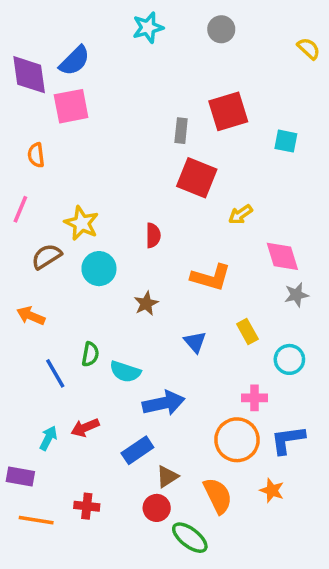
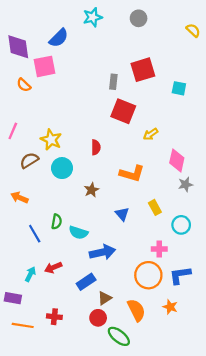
blue semicircle: (75, 61) -> (59, 38), moved
orange semicircle: (36, 155) -> (24, 85), moved, turned -40
pink diamond: (282, 256) -> (177, 160), turned 30

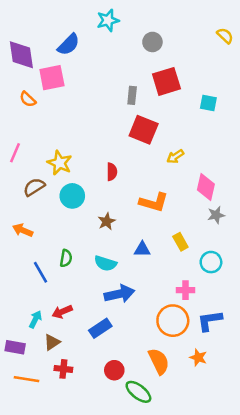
gray circle: (139, 18) -> (152, 42), moved
blue triangle: (122, 214) -> (142, 249), turned -48
cyan semicircle: (78, 233) -> (105, 263), moved
brown triangle: (105, 298) -> (52, 342), moved

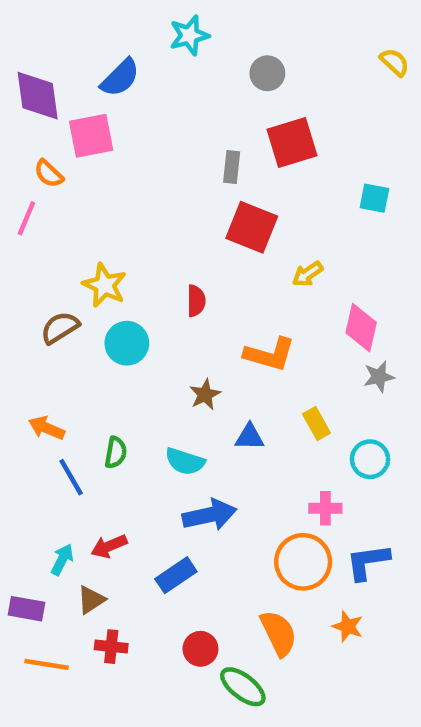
cyan square: (208, 103) -> (374, 198), moved
pink line: (15, 153) -> (26, 218), moved
brown star: (107, 221) -> (205, 395), moved
orange arrow: (23, 230) -> (47, 428), moved

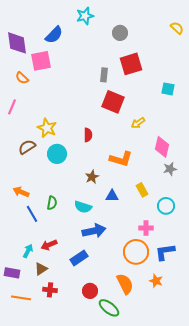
pink line: (26, 218) -> (12, 107), moved

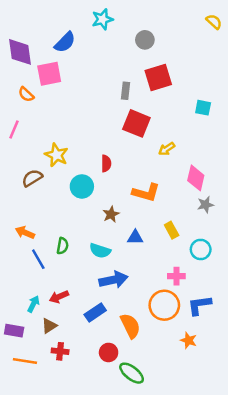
yellow semicircle: (177, 28) -> (214, 22), moved
cyan circle: (57, 154) -> (82, 186), moved
orange semicircle: (125, 284) -> (130, 326), moved

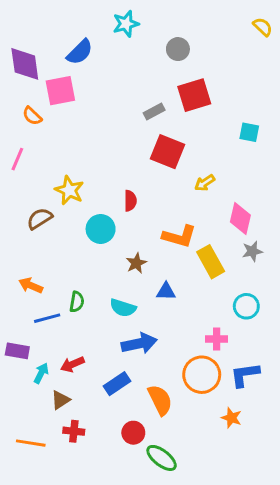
gray rectangle: (126, 91) -> (154, 112), turned 56
yellow rectangle: (172, 230) -> (211, 262), moved, size x1.5
blue line: (38, 259) -> (47, 318), turned -75
purple rectangle: (14, 331) -> (17, 351), moved

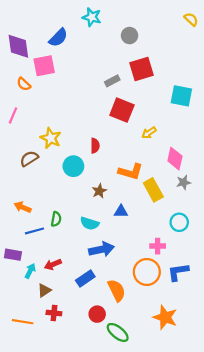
cyan star: (126, 24) -> (92, 17), turned 30
cyan square: (249, 132) -> (181, 96), size x1.5
orange star: (231, 418) -> (165, 317), moved, size x1.6

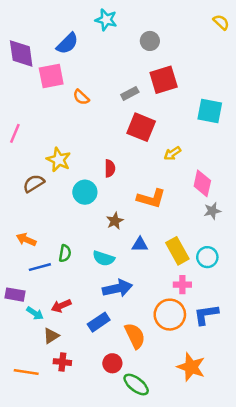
orange semicircle: (24, 84) -> (81, 97), moved
yellow rectangle: (153, 190) -> (177, 251), moved
cyan arrow: (30, 271) -> (35, 313), turned 96

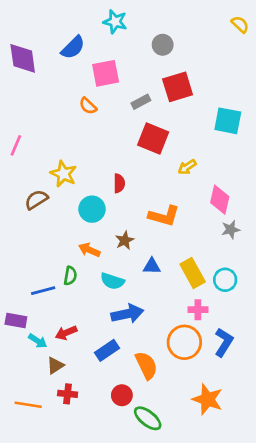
pink square: (51, 76) -> (106, 73), moved
orange arrow: (26, 240) -> (89, 250), moved
blue L-shape: (206, 315) -> (224, 342), turned 130

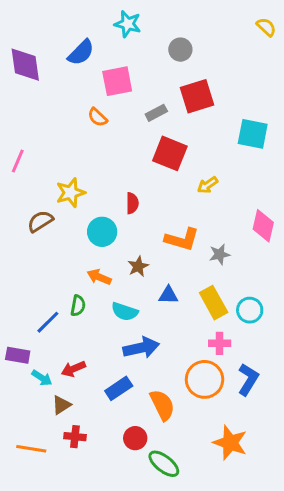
yellow star: (63, 174) -> (70, 193), turned 30
pink diamond: (220, 200) -> (263, 226), moved
gray star: (231, 230) -> (220, 254), moved
blue line: (43, 291) -> (48, 322), turned -30

